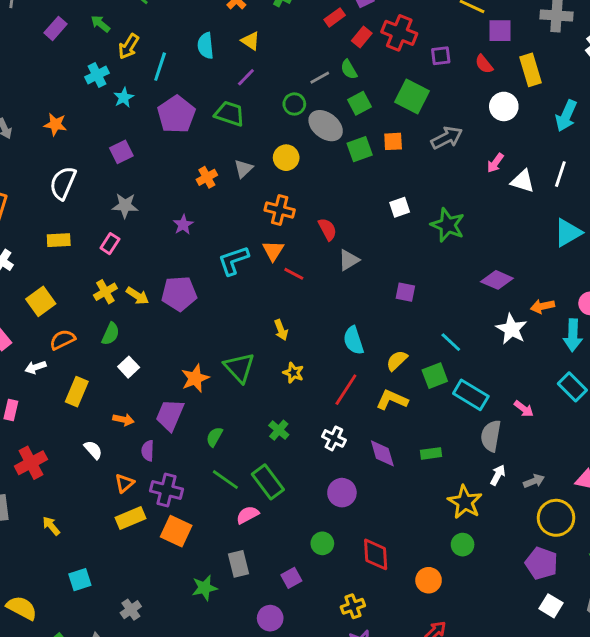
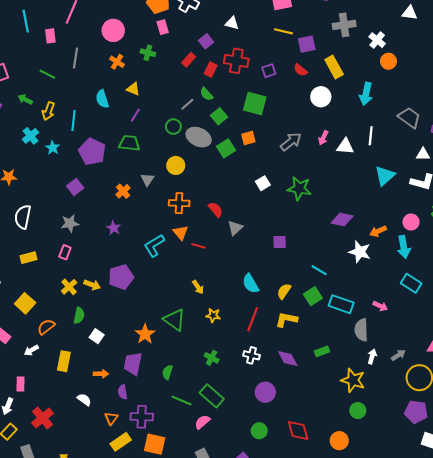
gray arrow: (447, 138) -> (291, 142), moved
purple square: (121, 152) -> (75, 187), moved

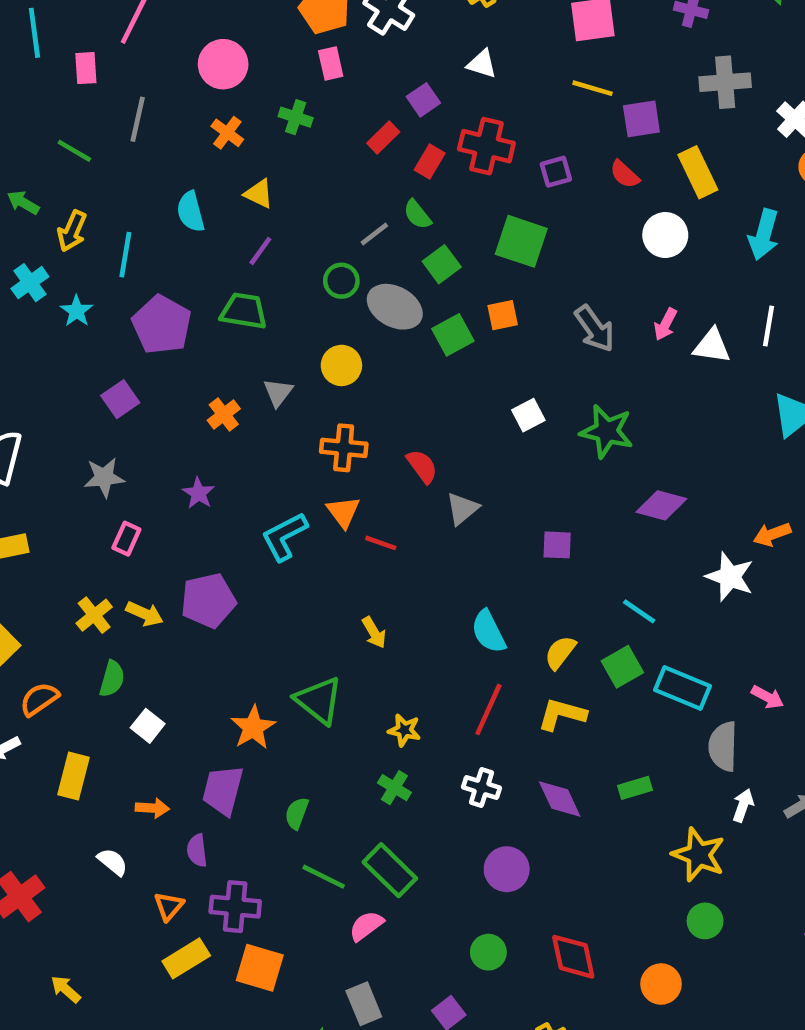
gray arrow: (291, 142) -> (595, 329), turned 90
purple diamond: (342, 220) -> (661, 505), moved
pink rectangle: (65, 252) -> (126, 539), moved
yellow star: (213, 315) -> (404, 730), moved

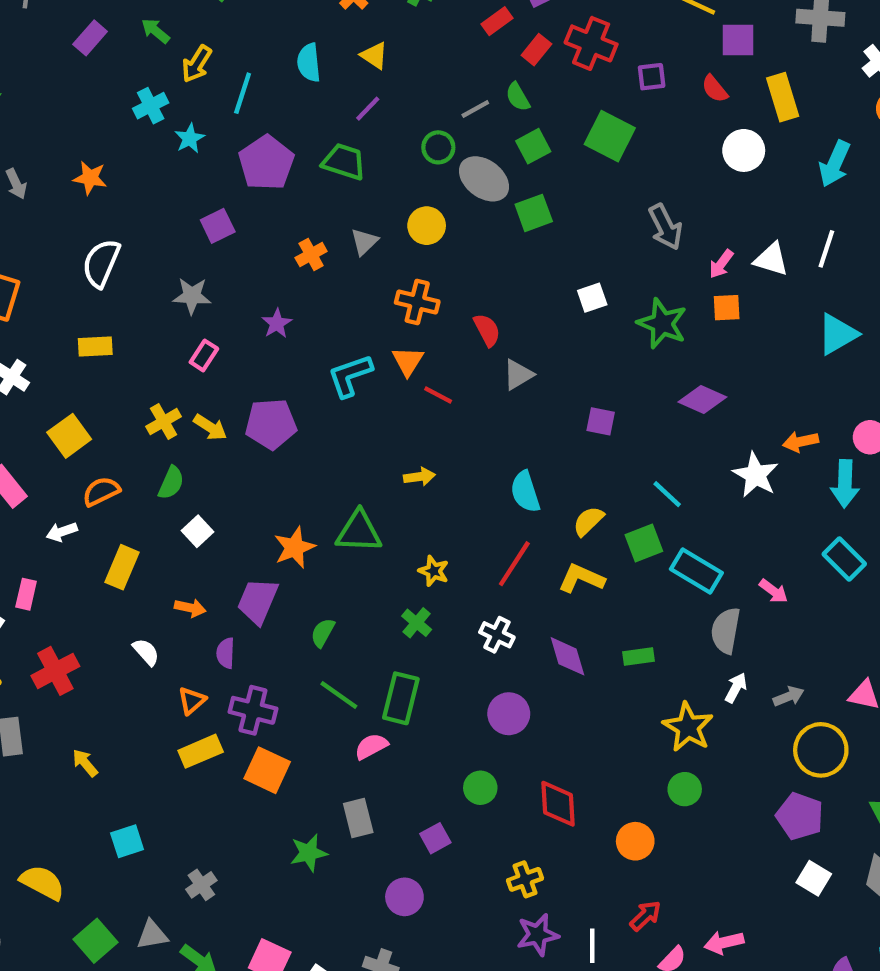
orange square: (503, 315) -> (727, 308), moved
pink arrow: (665, 324) -> (721, 264), moved
yellow arrow: (374, 632) -> (419, 477), turned -76
green triangle: (319, 700) -> (359, 532), turned -45
green rectangle: (390, 870) -> (401, 698), turned 51

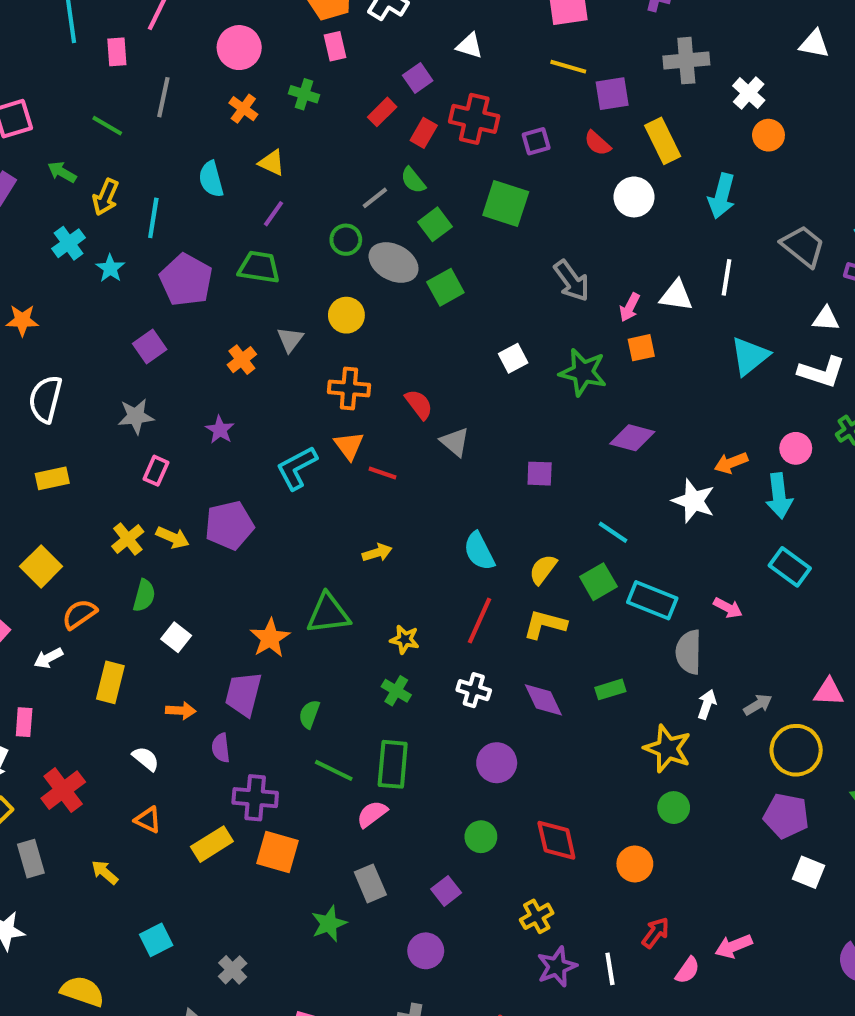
gray triangle: (518, 375) -> (455, 442), turned -40
orange triangle: (192, 701) -> (148, 820), moved, turned -44

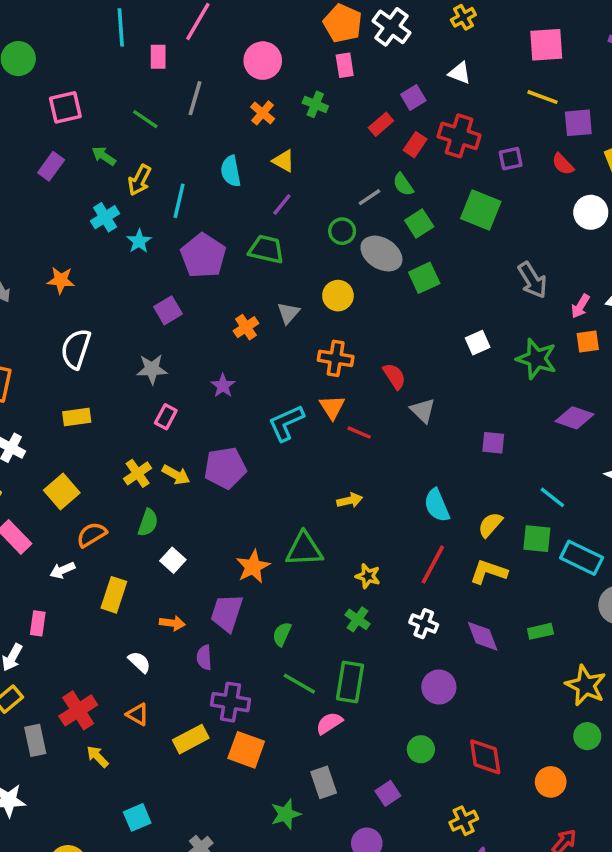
green square: (598, 582) -> (537, 539), turned 32
red cross: (63, 790) -> (78, 710), moved

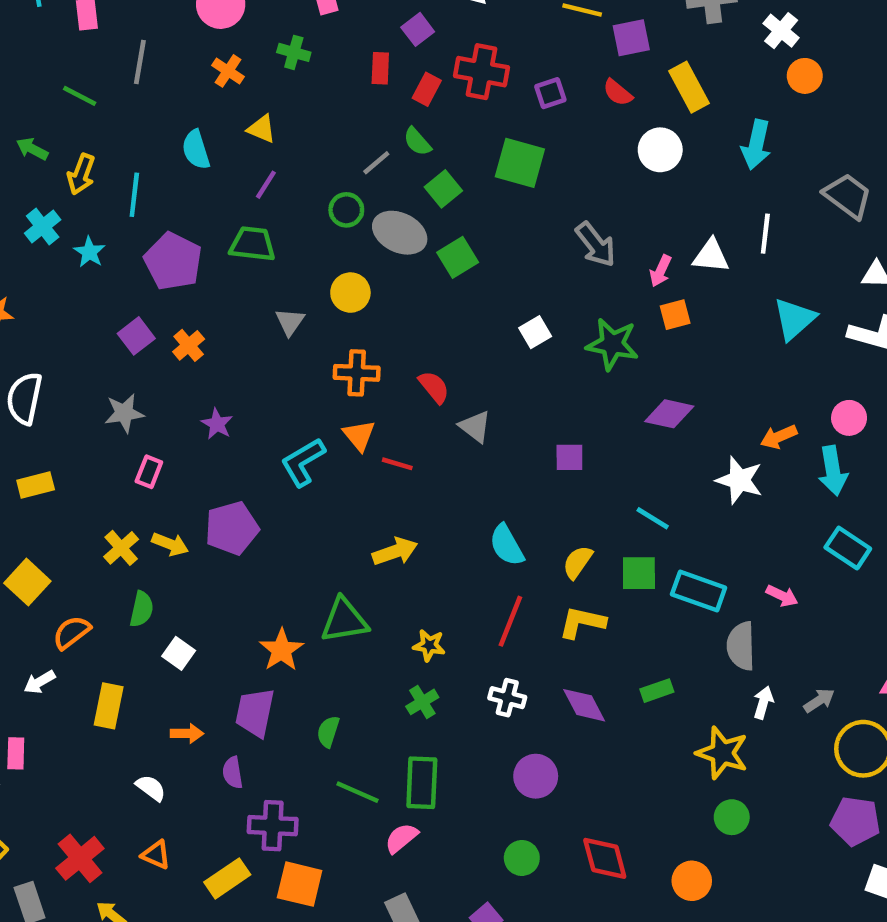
red rectangle: (381, 124) -> (380, 68), turned -40
orange cross: (246, 327) -> (189, 345), moved
yellow arrow: (350, 500) -> (395, 552), size x1.4
green cross: (358, 619) -> (422, 702), turned 30

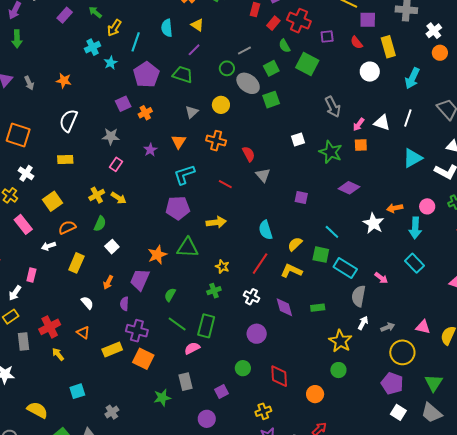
green semicircle: (417, 142) -> (284, 46), moved
orange triangle: (359, 435) -> (179, 142), moved
purple pentagon: (232, 528) -> (178, 208), moved
orange arrow: (187, 733) -> (108, 282), turned 104

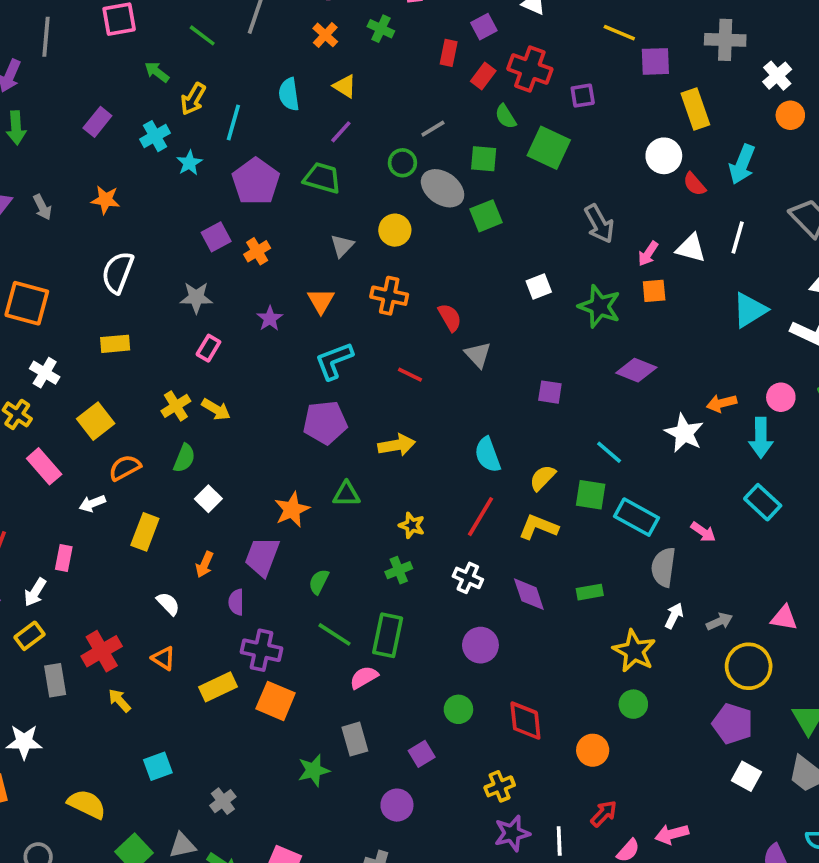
purple rectangle: (65, 15) -> (97, 122), moved
red semicircle: (357, 42) -> (694, 184), moved
green square: (271, 68) -> (484, 159), turned 35
green triangle: (188, 248) -> (347, 494), size x0.7

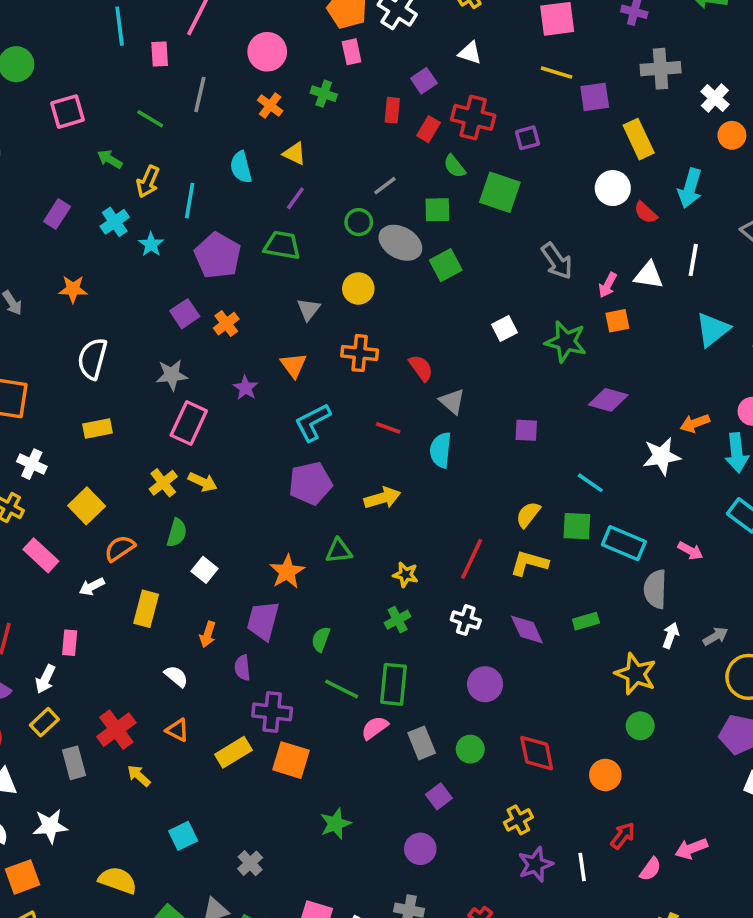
pink rectangle: (208, 348) -> (189, 423), size x1.6
white star: (684, 433) -> (661, 456), turned -30
cyan semicircle: (488, 455) -> (441, 450), moved, turned 32
gray rectangle: (355, 739) -> (422, 743), moved

